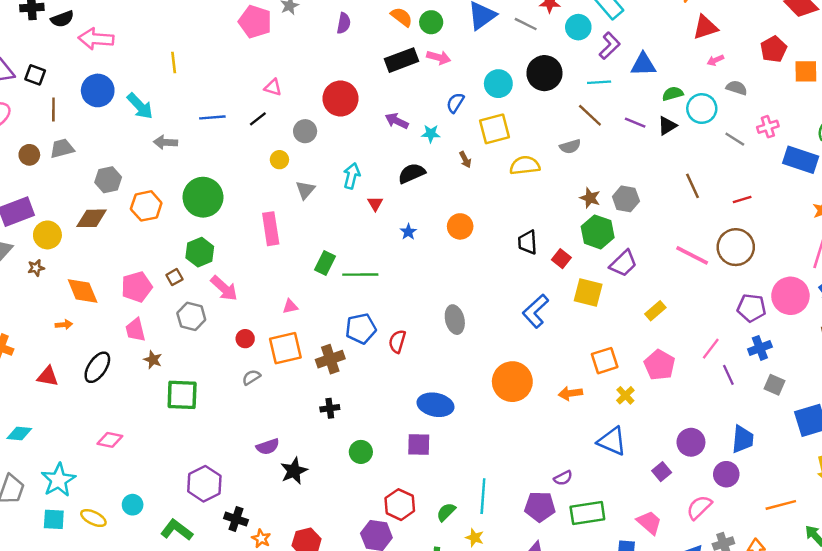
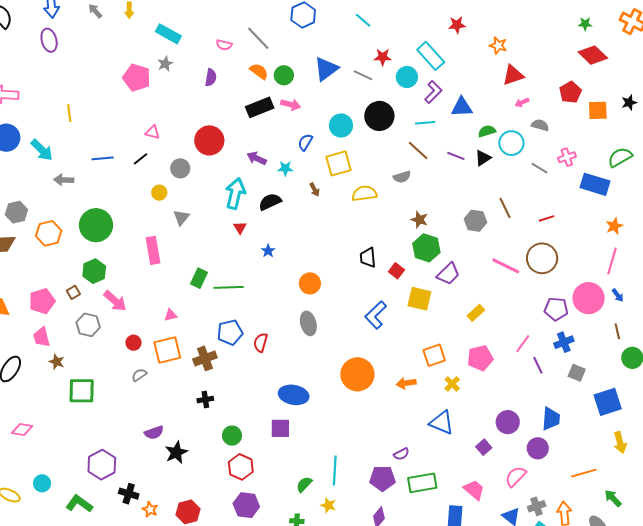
cyan arrow: (352, 176) -> (235, 193), moved, size x1.4
gray hexagon: (626, 199) -> (475, 221), moved
orange circle: (460, 226) -> (310, 283), moved
pink pentagon: (659, 365) -> (480, 358), turned 30
red hexagon: (400, 505) -> (241, 467), moved

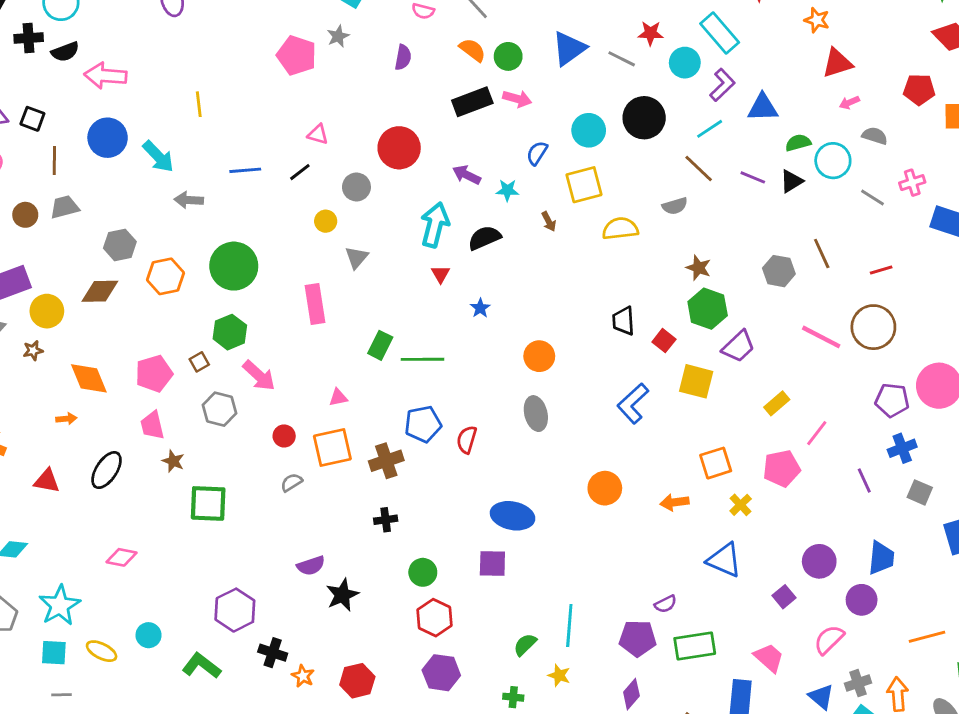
red pentagon: (570, 92) -> (919, 89), turned 30
cyan line: (425, 123) -> (710, 129), turned -30
pink line: (523, 344) -> (817, 433), moved
orange circle: (357, 374) -> (605, 488), size x0.7

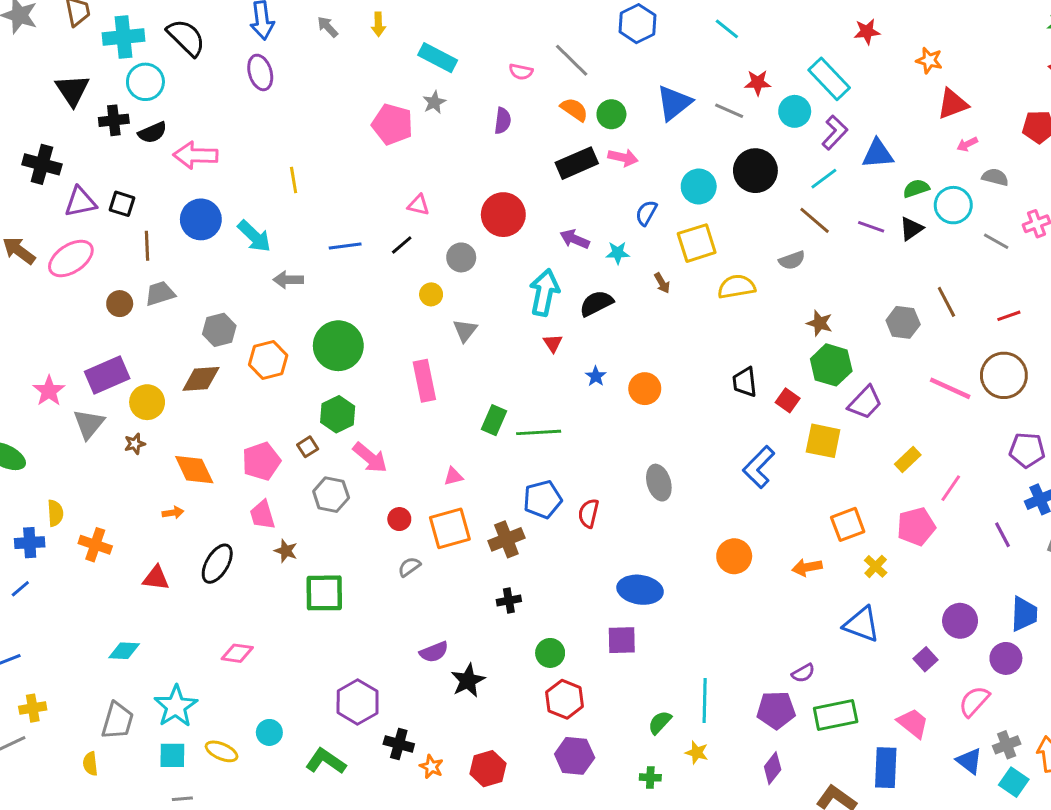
orange circle: (539, 356) -> (645, 389), moved

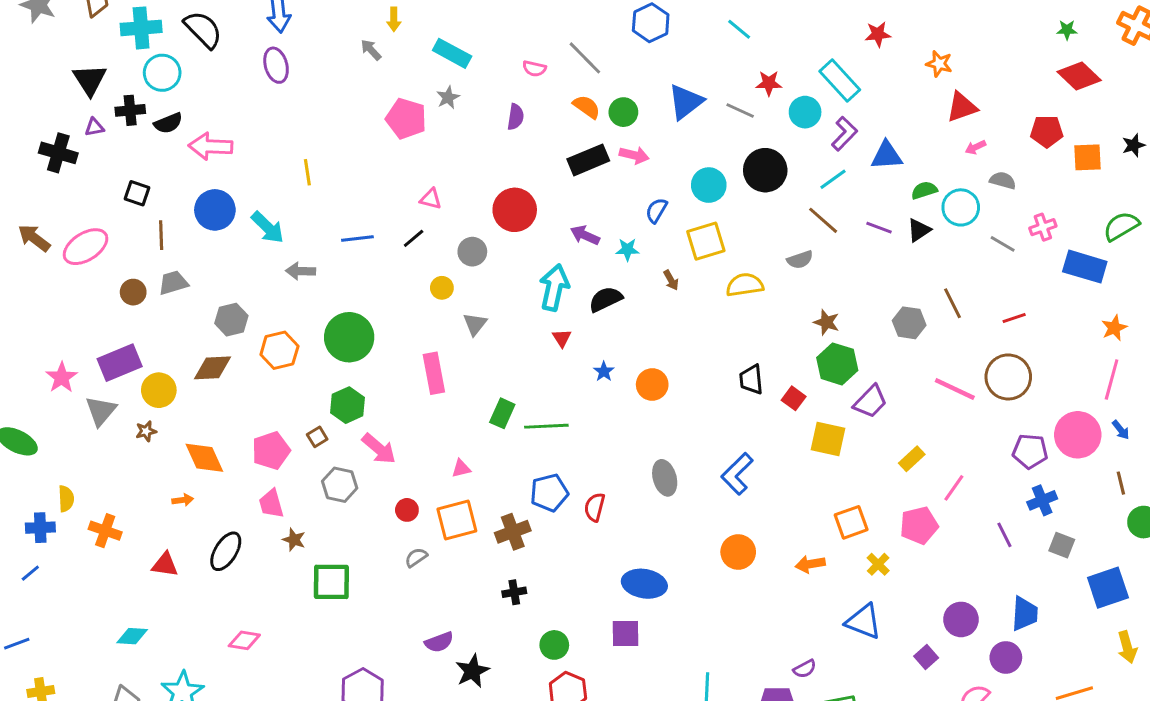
gray arrow: (328, 27) -> (371, 50), moved
purple triangle: (80, 202) -> (94, 127), moved, size x0.6
blue L-shape: (759, 467) -> (737, 474), moved

